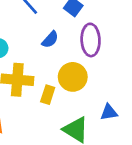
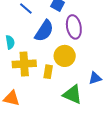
blue semicircle: (50, 39) -> (44, 31), size x1.6

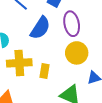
yellow circle: (65, 56) -> (77, 53), moved

